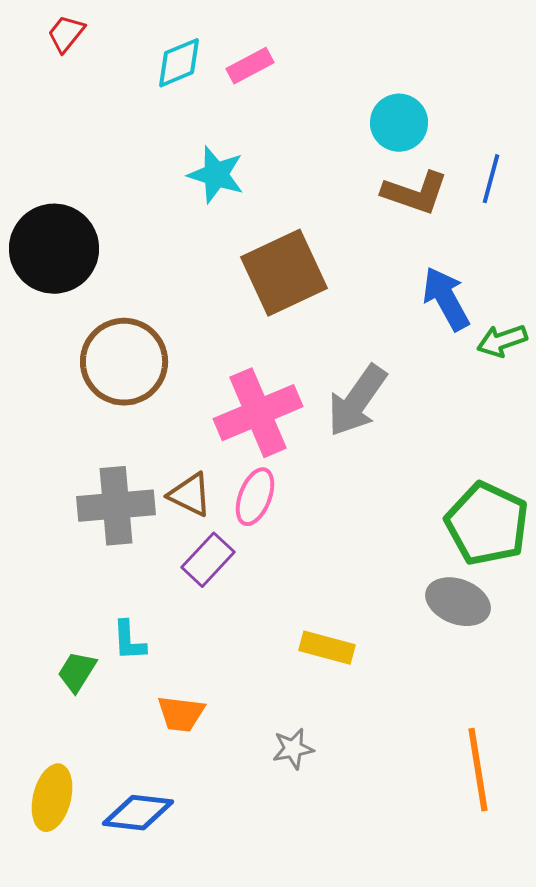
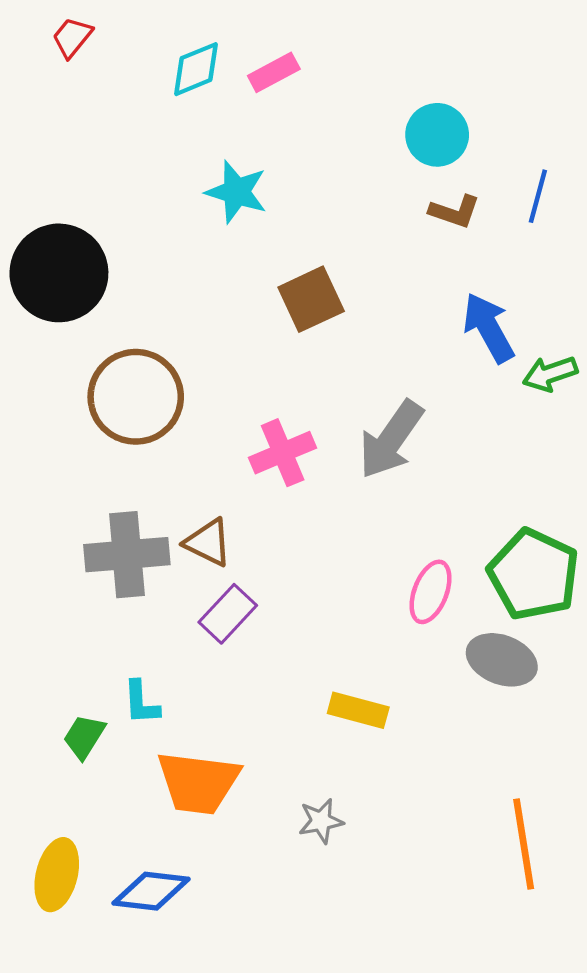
brown L-shape: (415, 193) -> (455, 212), size x0.7
brown square: (284, 273) -> (311, 299), size x0.7
pink cross: (258, 413) -> (283, 453), size x0.7
pink ellipse: (255, 497) -> (431, 592), moved
orange trapezoid: (181, 714) -> (198, 783), size x1.6

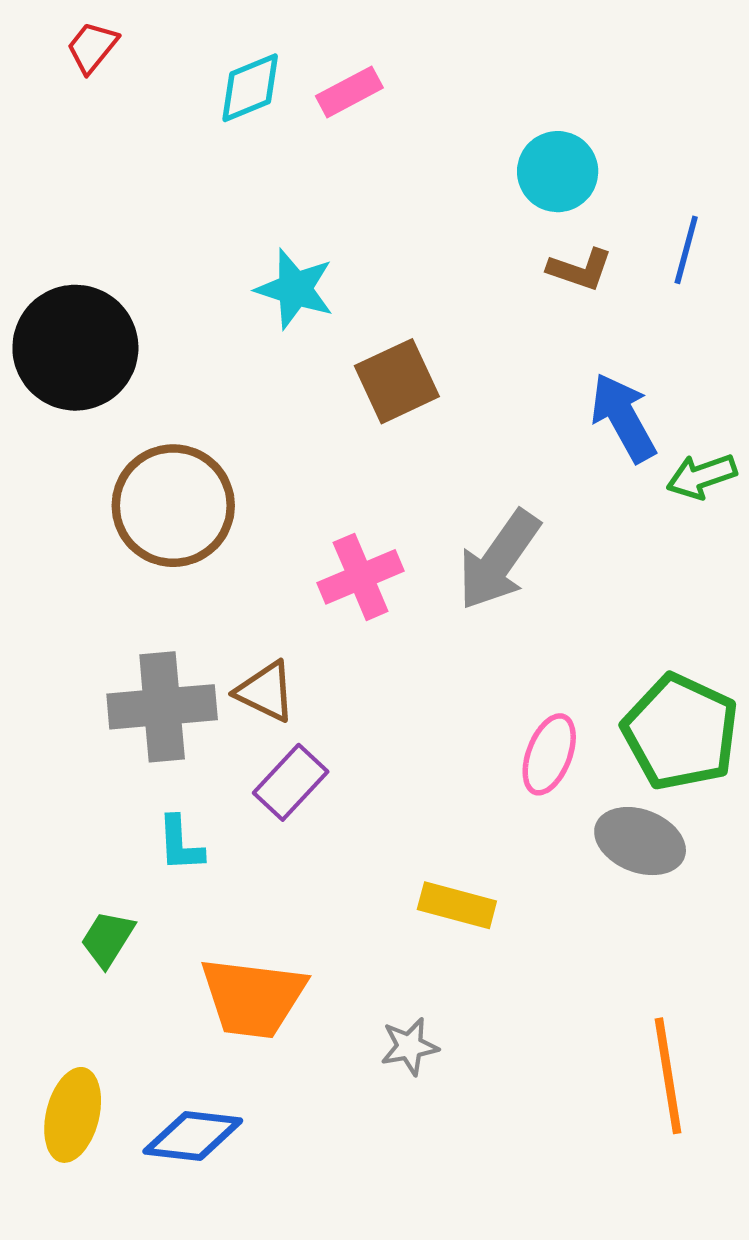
cyan star: (237, 192) -> (295, 289), moved
cyan L-shape: (141, 703) -> (180, 844), moved

